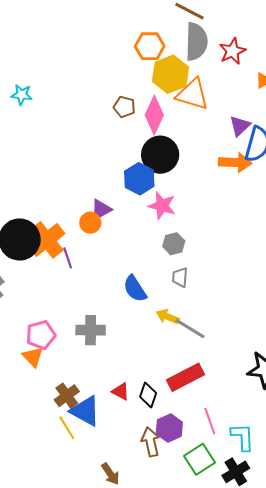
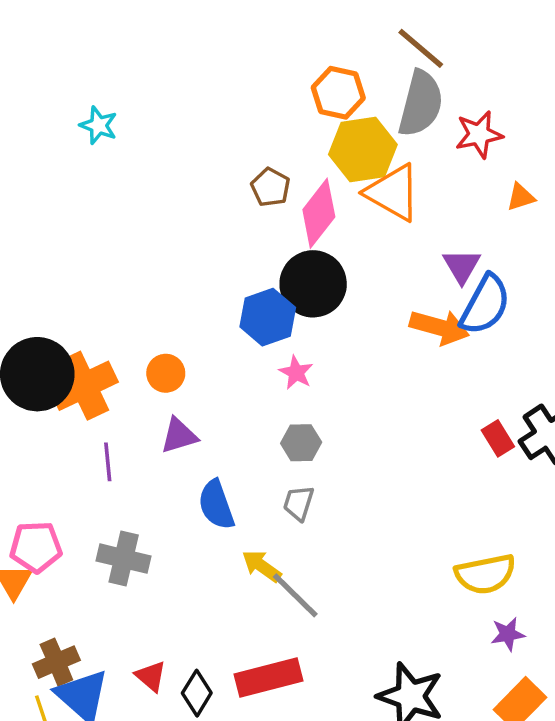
purple triangle: (240, 126) -> (462, 266), turned -30
pink star: (162, 206) -> (296, 373), size x0.7
purple triangle: (101, 210) -> (179, 436), moved
purple line: (68, 258) -> (108, 462), moved

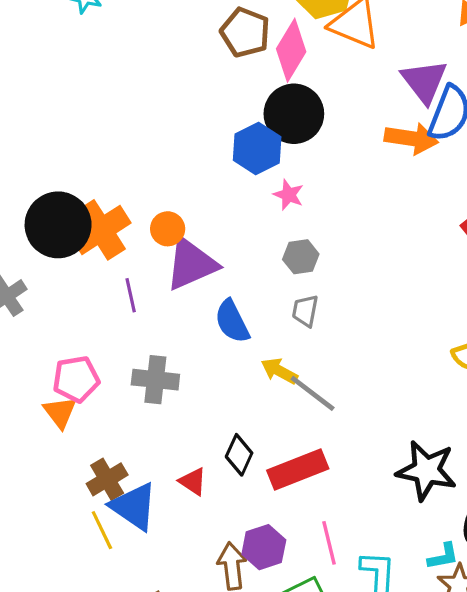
brown pentagon: (271, 187) -> (245, 32), size x1.4
purple triangle: (462, 266) -> (424, 81), size x1.4
orange circle: (166, 373) -> (168, 229), moved
purple triangle: (179, 436) -> (191, 264), size x1.6
black diamond: (197, 693) -> (239, 455), moved

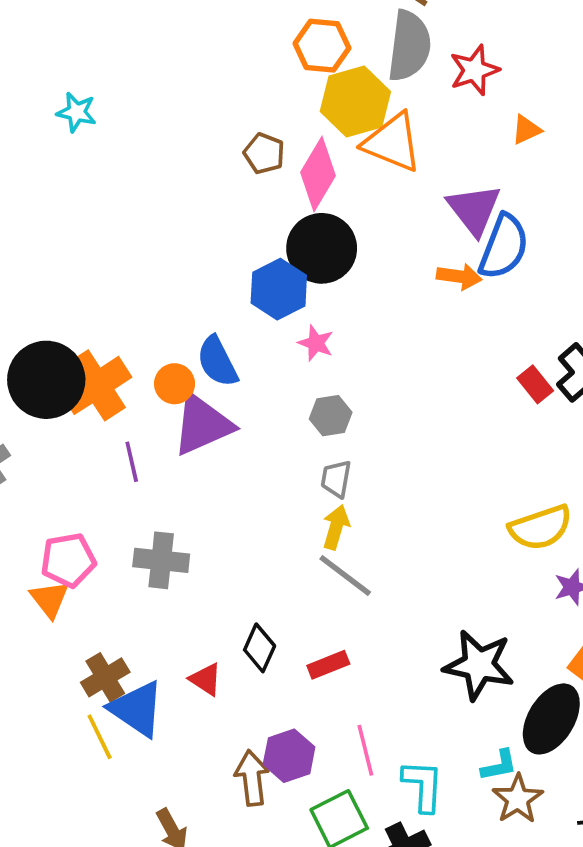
brown pentagon: (245, 32) -> (264, 153), size x0.7
orange arrow: (411, 138) -> (459, 276), size x0.7
blue semicircle: (232, 321) -> (217, 362), moved
yellow arrow: (279, 371) -> (336, 527), moved, turned 78
red rectangle: (298, 470) -> (328, 665), size x0.6

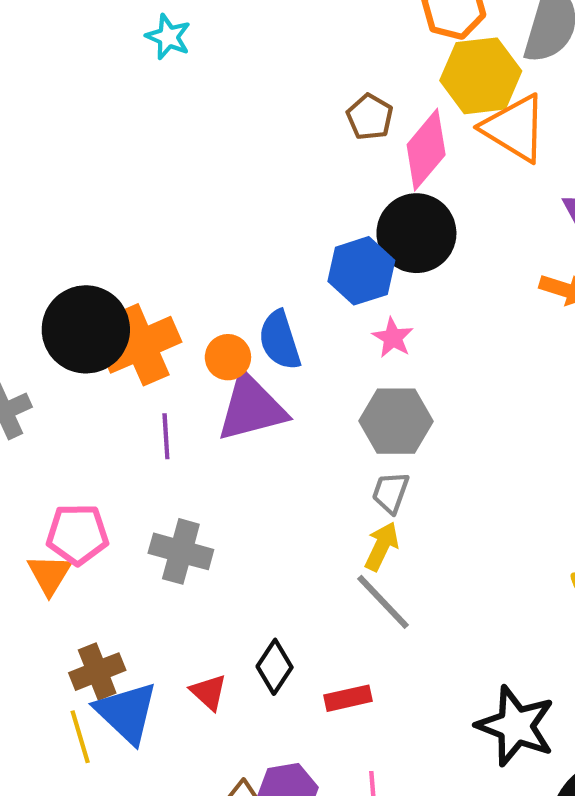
gray hexagon: (331, 416) -> (396, 421), size x1.5

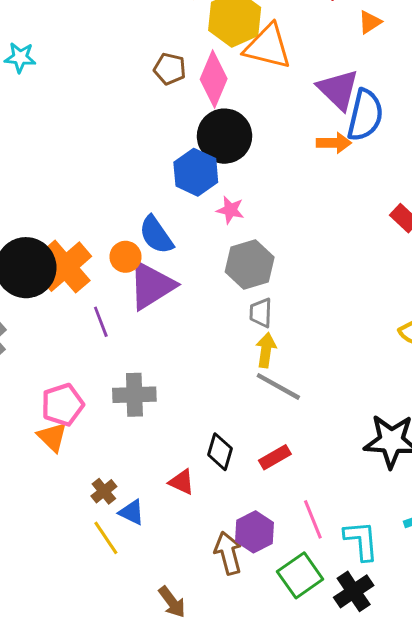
brown cross: (97, 672) -> (104, 491), size x0.7
blue triangle: (127, 713) -> (132, 512), size x0.6

